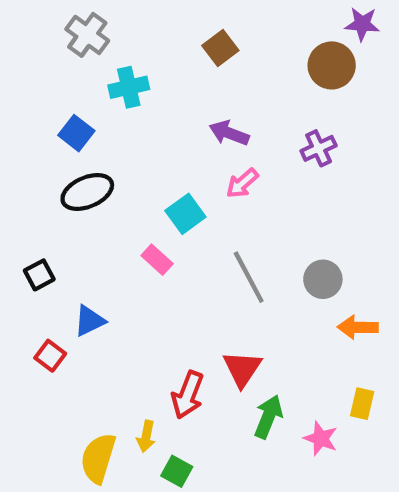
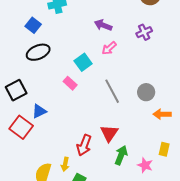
black square: (39, 275) -> (16, 90), size x1.5
red square: (50, 356) -> (21, 127), size x1.6

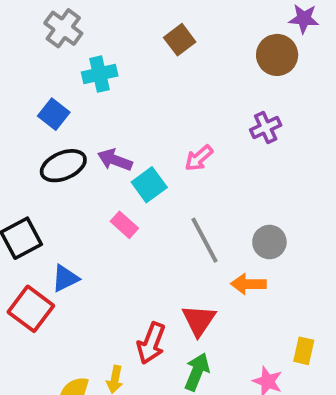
purple arrow: (103, 25) -> (115, 160), moved
orange arrow: (162, 114) -> (248, 284), moved
green arrow: (121, 155) -> (197, 372), moved

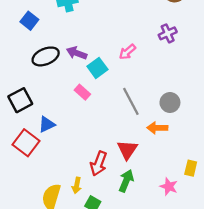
blue square: (54, 114) -> (29, 21), moved

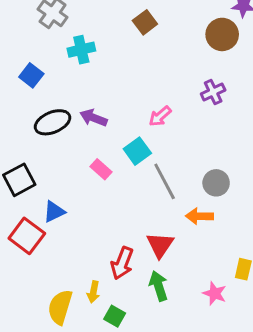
cyan square: (97, 68) -> (137, 151), moved
green arrow: (126, 181) -> (159, 286), turned -40

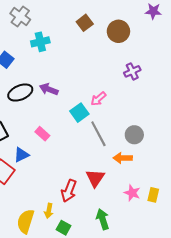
brown circle: (222, 34) -> (118, 31), moved
pink arrow: (160, 116) -> (98, 99), moved
pink rectangle: (101, 169) -> (42, 134), moved
green arrow: (159, 286) -> (103, 219), moved
pink star: (215, 293) -> (132, 193), moved

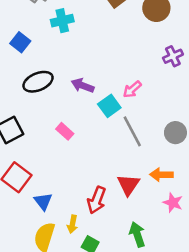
purple arrow: (49, 89) -> (83, 86), moved
blue triangle: (21, 155) -> (43, 201), moved, turned -42
orange arrow: (123, 158) -> (161, 175), moved

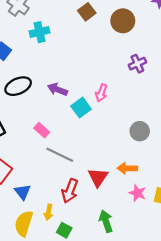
pink arrow: (132, 89) -> (101, 93), turned -30
gray line: (132, 131) -> (60, 155), moved, turned -36

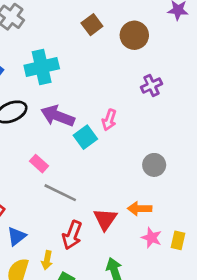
cyan cross: (39, 32) -> (42, 67), moved, size x1.4
purple arrow: (57, 90) -> (58, 116), size x1.4
blue triangle: (23, 192) -> (17, 236), turned 30

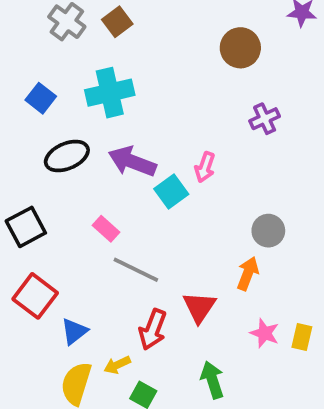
brown square: (92, 25) -> (117, 22), moved
orange arrow: (140, 209) -> (248, 274), moved, turned 110
yellow arrow: (47, 260) -> (117, 365), turned 54

